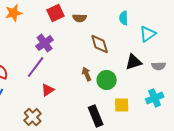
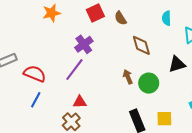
brown semicircle: (80, 18) -> (120, 18), turned 56
red triangle: (48, 90) -> (80, 102), moved, turned 32
yellow square: (122, 105) -> (164, 119), moved

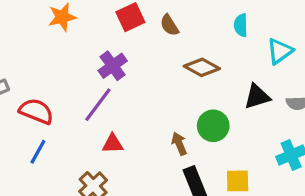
brown diamond: (141, 45) -> (202, 67), turned -45
brown arrow: (128, 77) -> (179, 144), moved
red triangle: (80, 102) -> (113, 144), moved

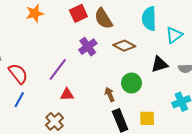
brown semicircle: (169, 25) -> (103, 19), size x1.5
cyan semicircle: (241, 25) -> (149, 19), size x1.6
purple cross: (113, 66) -> (88, 47), moved
red semicircle: (36, 111) -> (18, 74), turned 30

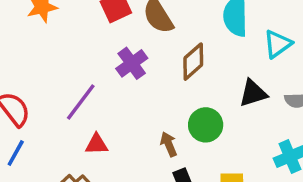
brown diamond: (124, 46) -> (193, 62), turned -70

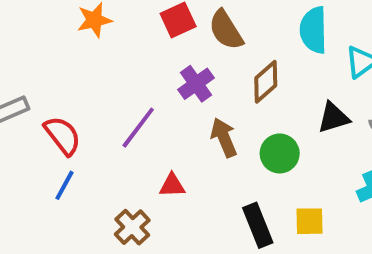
red triangle: (97, 144) -> (172, 185), moved
brown arrow: (169, 144) -> (224, 138), moved, size x1.4

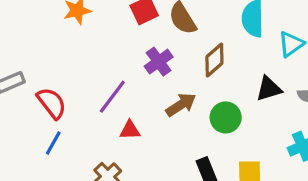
brown arrow: (224, 138) -> (181, 105), turned 80
red triangle: (172, 185) -> (130, 130), moved

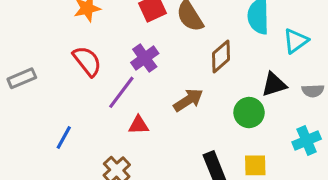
purple cross: (159, 62) -> (145, 58), moved
red semicircle: (52, 103) -> (87, 61), moved
green circle: (226, 117) -> (249, 113), moved

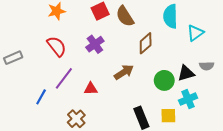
black triangle: (274, 84) -> (186, 73), moved
purple line: (121, 92) -> (64, 78), moved
cyan cross: (307, 141) -> (188, 99), moved

